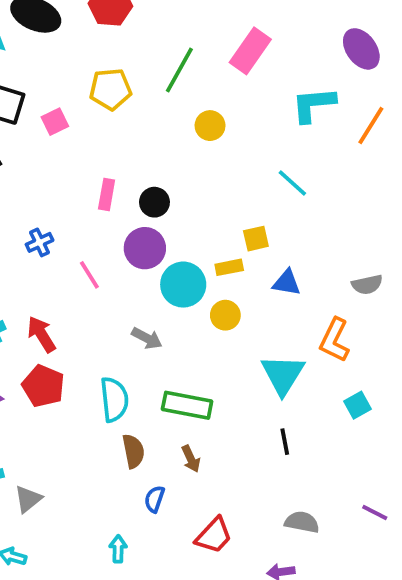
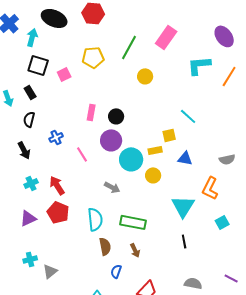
cyan line: (292, 183) -> (188, 116), moved

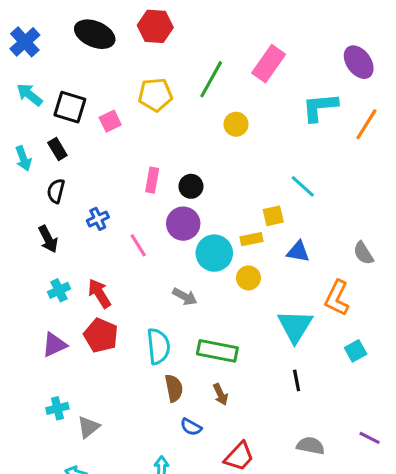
cyan arrow: (32, 37) -> (30, 95), moved, turned -66
gray semicircle: (227, 159) -> (363, 253), turned 70
blue semicircle: (116, 271) -> (191, 427), turned -80

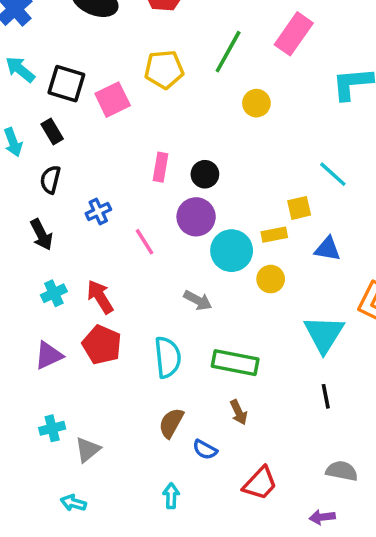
pink square: (110, 121) -> (113, 100), size x1.4
brown semicircle: (174, 388) -> (171, 423), moved, turned -140

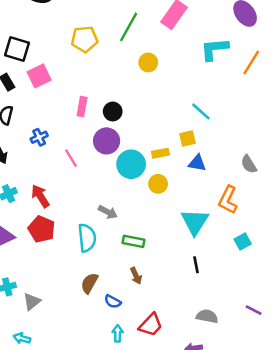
pink square: (113, 100) -> (39, 76), moved
yellow square: (299, 208) -> (187, 138), moved
gray arrow: (198, 300) -> (108, 212), moved
green rectangle: (235, 363) -> (134, 241), size x0.7
cyan arrow: (171, 496) -> (118, 333), moved

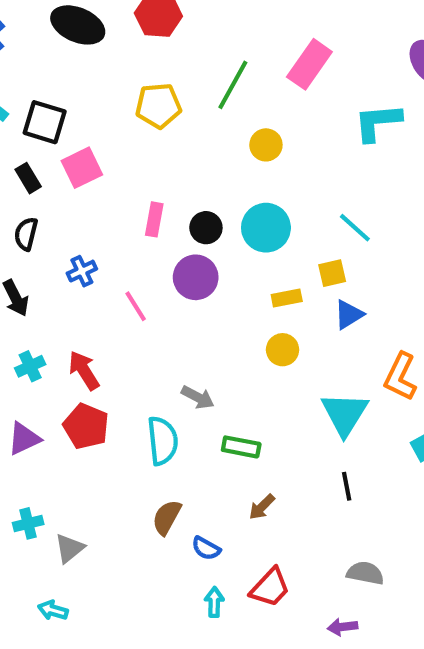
blue triangle: (197, 163) -> (349, 315), turned -42
cyan circle: (131, 164) -> (266, 228), moved
brown arrow: (136, 276) -> (262, 507), moved, turned 70

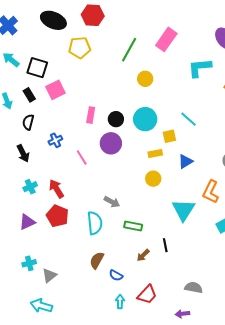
yellow pentagon: (158, 106) -> (80, 48), moved
yellow square: (332, 273) -> (169, 136), moved
black line: (347, 486) -> (165, 245), moved
cyan arrow: (53, 610) -> (41, 306), size x1.5

